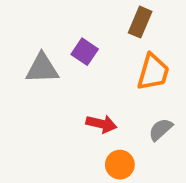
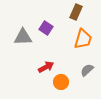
red arrow: (101, 124) -> (46, 67), moved, turned -42
orange circle: (120, 165) -> (61, 82), moved

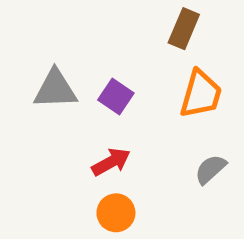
purple square: (46, 28) -> (116, 96), moved
orange circle: (61, 82) -> (116, 213), moved

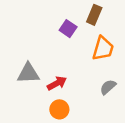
gray triangle: (55, 89) -> (28, 73), moved
purple square: (116, 96) -> (68, 29), moved

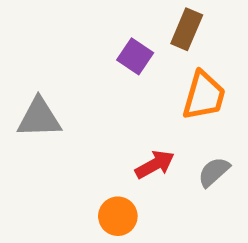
gray triangle: (28, 73) -> (39, 118), moved
red arrow: (57, 83) -> (155, 165), moved

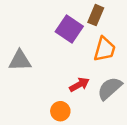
purple square: (135, 56) -> (69, 29), size x1.5
gray semicircle: (214, 172) -> (110, 88), size x1.5

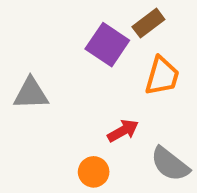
brown rectangle: (96, 15) -> (148, 23), turned 30
gray semicircle: (110, 88) -> (170, 164), moved, turned -100

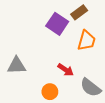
gray triangle: (31, 94) -> (17, 66), moved
red arrow: (123, 131) -> (66, 70), turned 63

